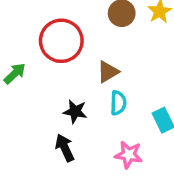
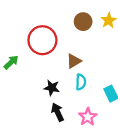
black arrow: (65, 148) -> (58, 112), moved
pink star: (129, 155) -> (88, 117), turned 30

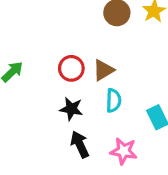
red circle: (42, 40) -> (71, 68), moved, size x0.6
pink star: (88, 117) -> (124, 151), turned -30

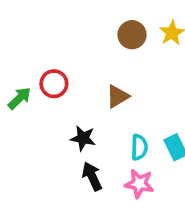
red circle: (71, 68) -> (54, 84), moved
cyan semicircle: (114, 100) -> (139, 147), moved

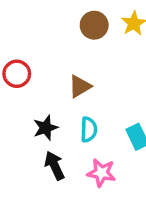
black star: (83, 138) -> (46, 128), turned -30
cyan semicircle: (139, 147) -> (89, 130), moved

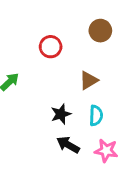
red circle: (17, 74) -> (51, 47), moved
black arrow: (55, 166) -> (68, 145), turned -35

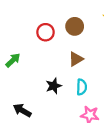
brown circle: (100, 31) -> (75, 26), moved
black arrow: (68, 145) -> (22, 110), moved

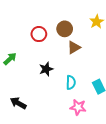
brown triangle: (76, 59) -> (74, 47), moved
black star: (54, 86) -> (46, 69), moved

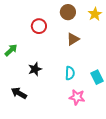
brown circle: (65, 29) -> (68, 12), moved
black star: (46, 69) -> (35, 69), moved

